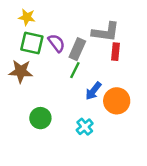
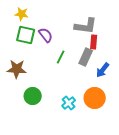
gray rectangle: (77, 49) -> (86, 57), moved
brown star: (21, 71) -> (17, 69), moved
blue arrow: (93, 91) -> (103, 70), moved
orange circle: (117, 101) -> (95, 98), moved

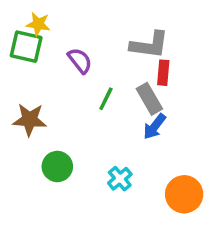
green square: (26, 35) -> (26, 47), moved
gray rectangle: (86, 57) -> (149, 99), turned -54
blue arrow: (103, 70) -> (155, 127), moved
orange circle: (95, 98) -> (184, 194), moved

